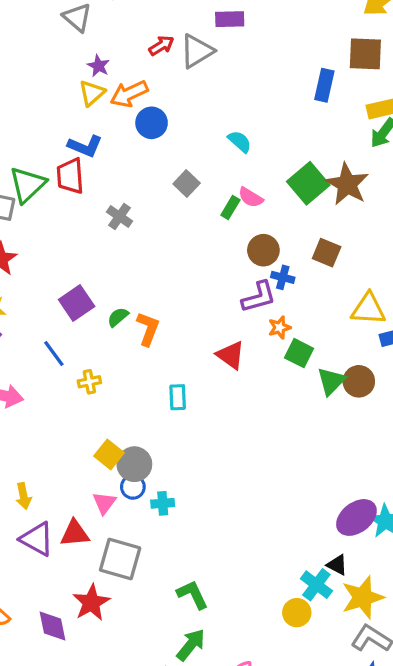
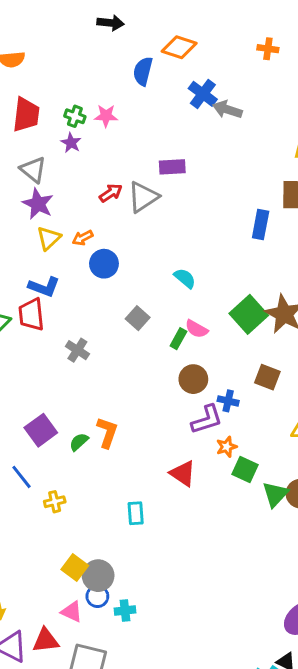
purple star: (98, 66) -> (38, 204), moved, size x1.5
orange arrow: (129, 94) -> (83, 238), size x0.6
brown circle: (263, 250) -> (193, 379), moved
orange L-shape: (148, 329) -> (107, 432), moved
pink triangle: (104, 503) -> (72, 612), turned -40

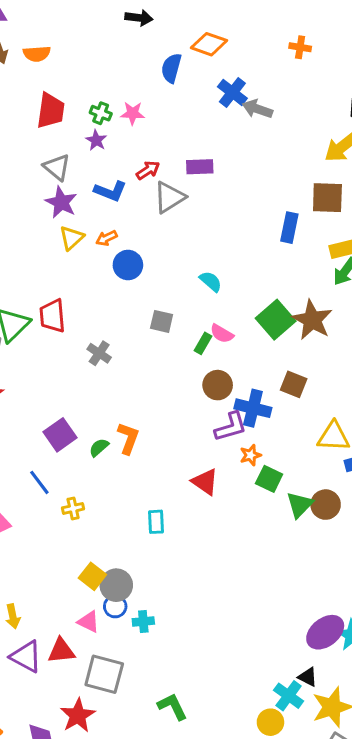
red arrow: (111, 193) -> (148, 170), moved
blue L-shape: (44, 287) -> (110, 191), moved
gray square: (138, 318) -> (162, 321), turned -30
blue cross: (228, 401) -> (253, 408), size x1.6

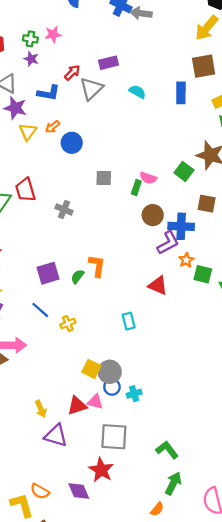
cyan semicircle: (211, 281) -> (137, 92), moved
green square: (276, 320) -> (184, 171), moved, size x0.7
purple square: (60, 435) -> (48, 273), turned 30
red triangle: (61, 651) -> (77, 406), moved

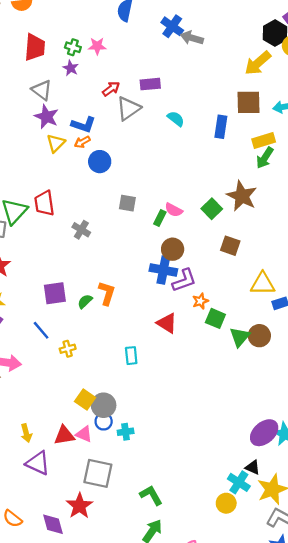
blue L-shape: (49, 93) -> (83, 125), moved
blue cross: (181, 226) -> (163, 270), moved

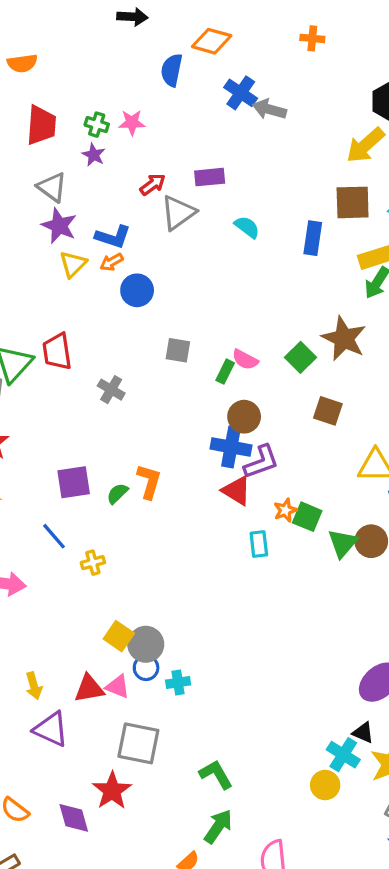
orange star: (200, 301) -> (285, 510), moved
red triangle: (167, 323) -> (236, 491), moved
cyan rectangle: (131, 356) -> (259, 544), moved

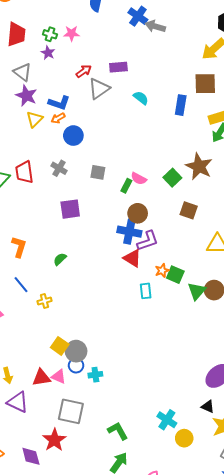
gray cross: (111, 390) -> (59, 168), moved
orange L-shape: (149, 481) -> (19, 247), moved
purple square: (74, 482) -> (70, 209), moved
cyan cross: (343, 755) -> (167, 420), moved

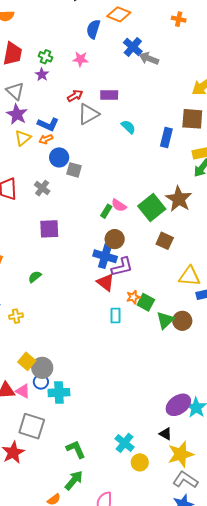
pink star: (71, 33) -> (80, 59), moved
gray square: (98, 172) -> (74, 170), moved
green square: (172, 178) -> (152, 207), size x1.5
cyan cross: (95, 375) -> (59, 393), size x1.5

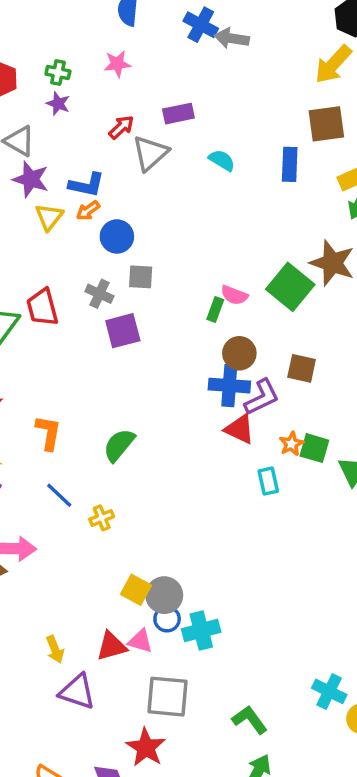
gray square: (74, 170) -> (141, 277), moved
purple square: (49, 229) -> (123, 331), moved
brown square: (165, 241) -> (302, 368), moved
green semicircle: (35, 277) -> (119, 445), size x1.5

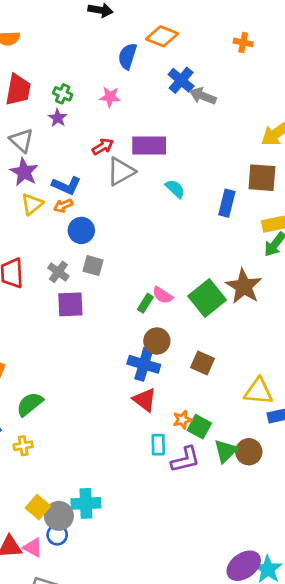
purple rectangle: (178, 114) -> (149, 145), size x1.4
purple L-shape: (262, 397) -> (185, 459), moved
green semicircle: (119, 445) -> (30, 404), moved
cyan cross: (201, 630) -> (86, 503), moved

